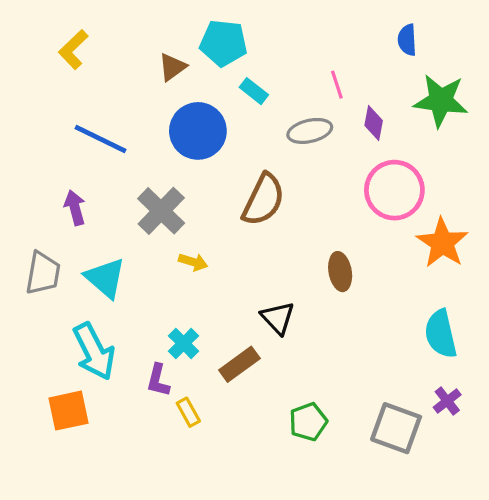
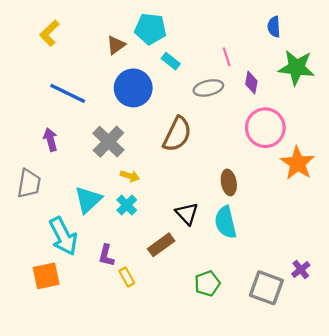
cyan triangle: (105, 278) -> (88, 200), moved, turned 36
cyan semicircle: (441, 334) -> (226, 222), moved
cyan cross: (184, 343) -> (127, 205), moved

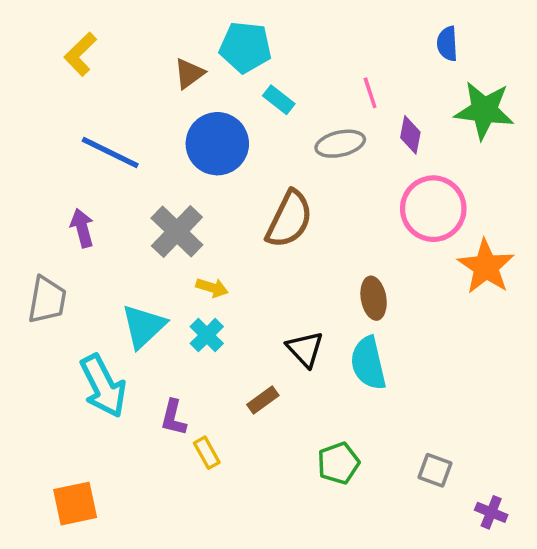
brown rectangle: (161, 245) -> (263, 400), size x0.7
purple cross: (301, 270) -> (491, 512), moved, turned -30
orange square: (46, 276) -> (75, 504), moved
gray square: (266, 288) -> (435, 470), size x0.6

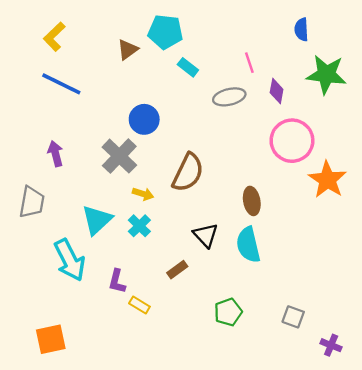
blue circle: (217, 144) -> (144, 119), moved, size x0.7
blue line: (110, 152) -> (61, 84), moved
brown semicircle: (289, 219) -> (188, 173), moved
yellow rectangle: (207, 453) -> (139, 305), turned -30

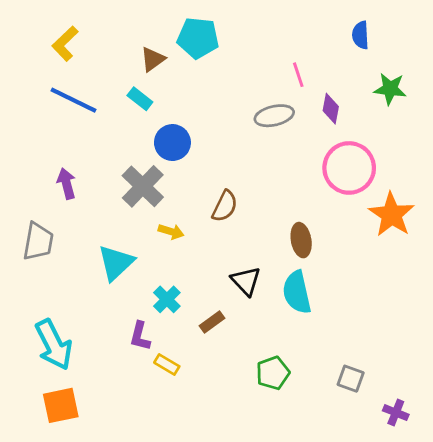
cyan rectangle: (188, 67) -> (140, 99), moved
green star: (326, 74) -> (390, 89), size x0.7
brown semicircle: (188, 173) -> (225, 206), size x0.7
cyan cross: (139, 226) -> (167, 299), moved
cyan arrow: (70, 260) -> (54, 345), moved

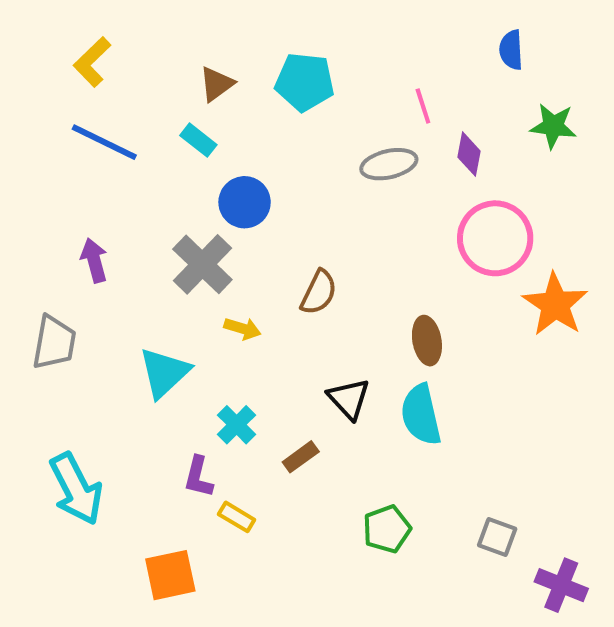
cyan pentagon: (198, 38) -> (305, 82), moved
orange square: (61, 405) -> (170, 575), moved
purple cross: (396, 413) -> (561, 585), size x1.4

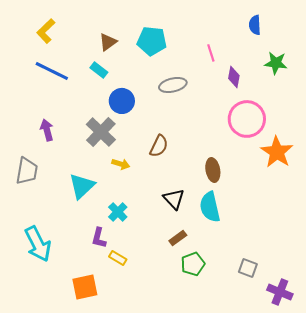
gray ellipse: (389, 164) -> (173, 85), moved
brown rectangle: (301, 457) -> (178, 238), moved

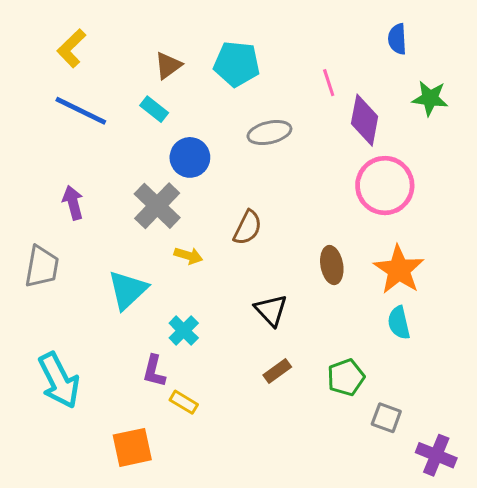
purple diamond: (234, 77) -> (365, 120), size x1.5
orange star: (277, 152) -> (399, 270), moved
cyan semicircle: (210, 207) -> (399, 323), moved, size x0.7
green pentagon: (193, 264) -> (346, 377), moved

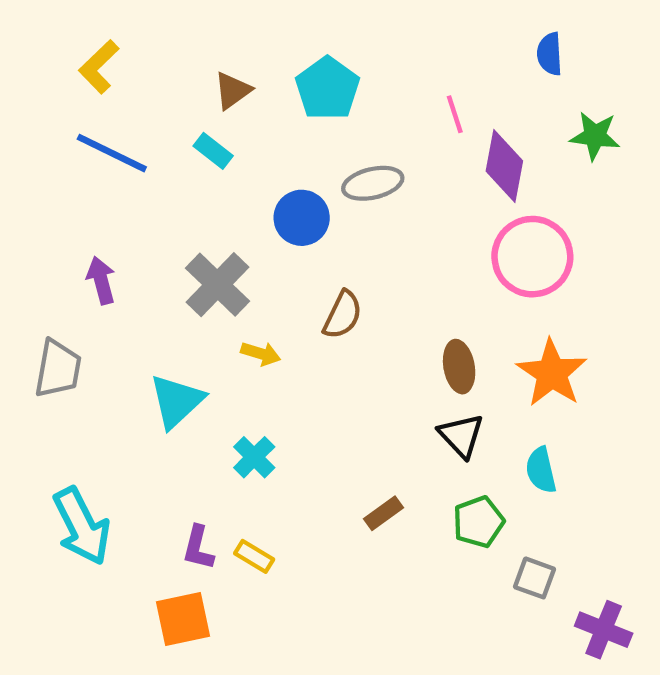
cyan pentagon: (237, 64) -> (327, 88), turned 30
blue circle: (190, 157) -> (302, 218), moved
black triangle: (271, 310) -> (461, 436), moved
cyan semicircle: (399, 323) -> (541, 470), moved
purple L-shape: (154, 371) -> (198, 548), moved

